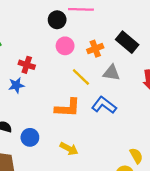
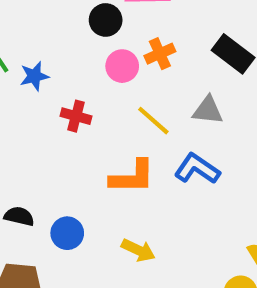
orange cross: (95, 49) -> (160, 54), moved
red cross: (27, 65) -> (76, 116), moved
blue star: (16, 85) -> (34, 76), moved

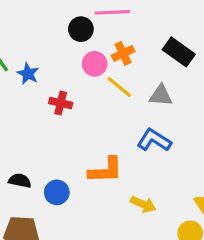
blue star: (34, 76) -> (28, 74), turned -30
yellow line: (153, 121) -> (119, 87), moved
orange L-shape: (132, 177) -> (106, 170), moved
yellow arrow: (138, 250) -> (143, 204), moved

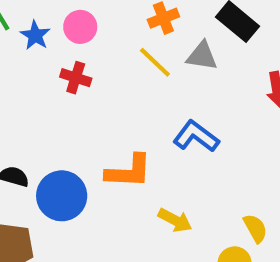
pink circle: (95, 64) -> (80, 27), moved
gray triangle: (161, 95) -> (202, 56), moved
blue circle: (57, 192) -> (62, 196), size x1.5

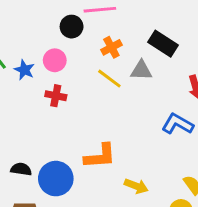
blue L-shape: (196, 136) -> (178, 124), moved

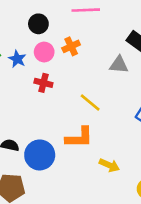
black circle: (72, 27) -> (38, 24), moved
orange cross: (111, 47) -> (71, 46), moved
yellow line: (109, 79) -> (90, 103), moved

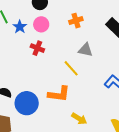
orange cross: (71, 46) -> (76, 21), moved
gray triangle: (119, 65) -> (85, 50), moved

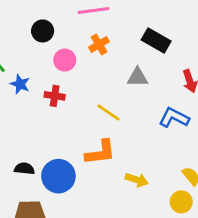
pink circle: (41, 24) -> (65, 60), moved
blue star: (20, 27) -> (20, 84), moved
gray triangle: (85, 50) -> (137, 77), moved

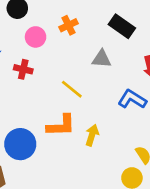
yellow arrow: (137, 180) -> (92, 135), moved, turned -96

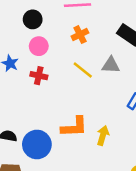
pink circle: (36, 37) -> (39, 46), moved
yellow line: (72, 89) -> (83, 70), moved

